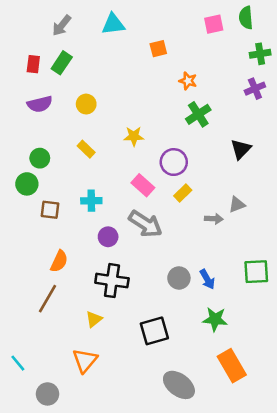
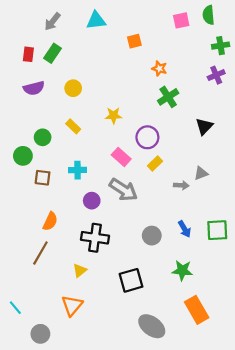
green circle: (40, 158) -> (43, 137), moved
blue arrow: (207, 279) -> (185, 229), moved

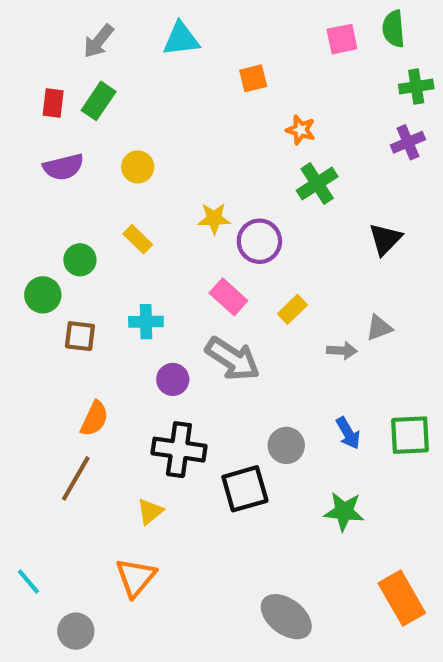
purple circle: (147, 137) -> (259, 241), moved
black square: (131, 280) -> (245, 489), moved
orange rectangle: (197, 310) -> (402, 598), moved

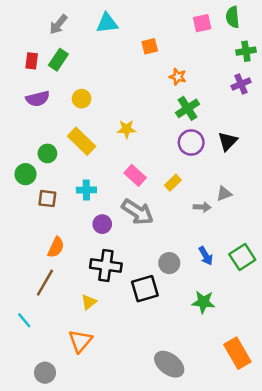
yellow rectangle: (138, 239) -> (82, 141), size x1.6
purple circle: (259, 241) -> (191, 142), moved
green square: (410, 435) -> (242, 257), turned -30
cyan line: (28, 582) -> (24, 320), moved

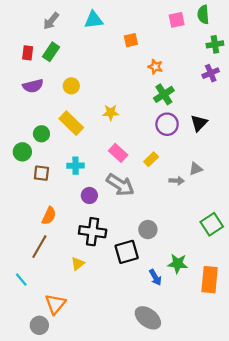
blue arrow: (206, 256) -> (155, 277), moved
orange triangle: (80, 341) -> (55, 304), moved
orange rectangle: (237, 353) -> (210, 280), moved, turned 35

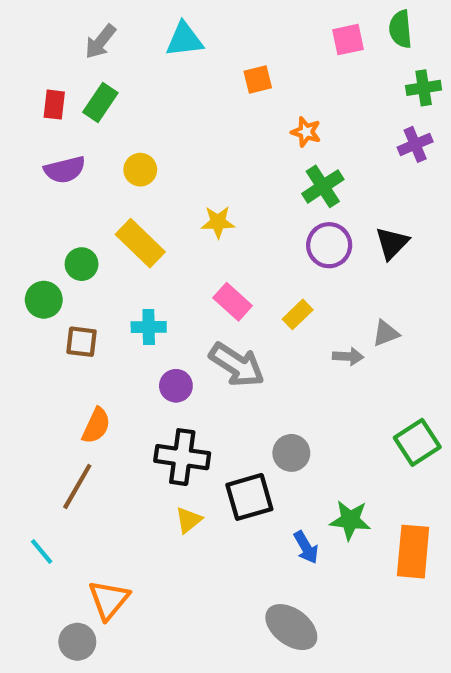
yellow triangle: (78, 264) -> (189, 520), moved

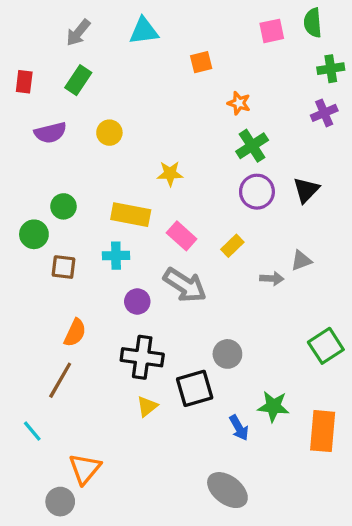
red rectangle: (54, 105) -> (24, 82), moved
yellow rectangle: (140, 243) -> (131, 215), moved, turned -33

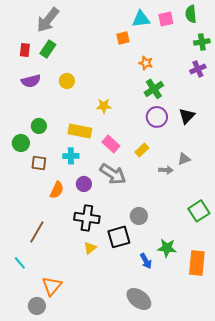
cyan triangle: (144, 31) -> (141, 19), moved
gray arrow: (78, 33) -> (48, 20), size x1.5
red rectangle: (24, 82) -> (25, 50), moved
orange semicircle: (75, 333) -> (57, 190), moved

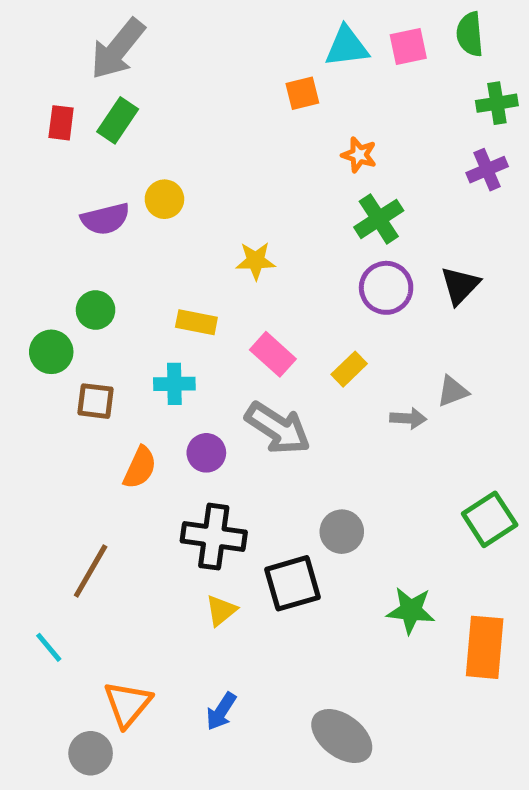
purple semicircle: (31, 81) -> (105, 219), moved
yellow rectangle: (80, 131) -> (196, 322), size x0.7
blue arrow: (146, 261) -> (221, 711), moved, turned 63

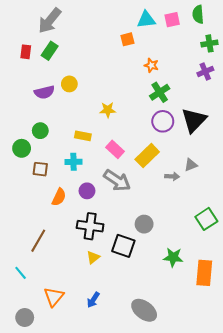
black triangle: (460, 285) -> (194, 120), size x1.5
yellow rectangle: (349, 369) -> (147, 156), size x1.6
black square: (293, 583) -> (123, 246), turned 35
gray circle: (91, 753) -> (25, 318), moved

